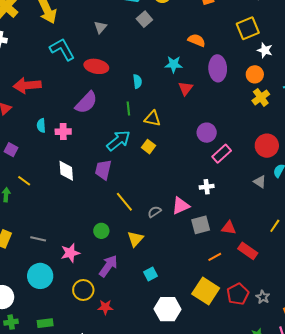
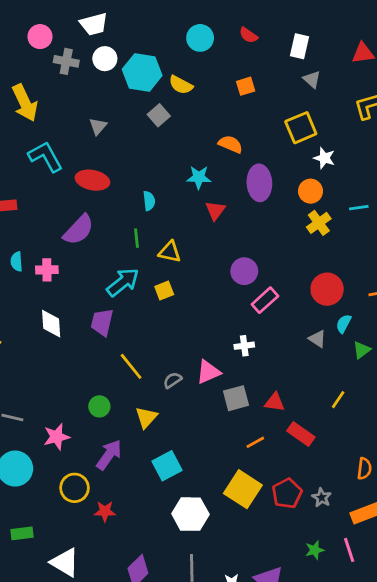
yellow square: (148, 147) -> (164, 291), turned 32
cyan square: (150, 274) -> (167, 466), size x1.5

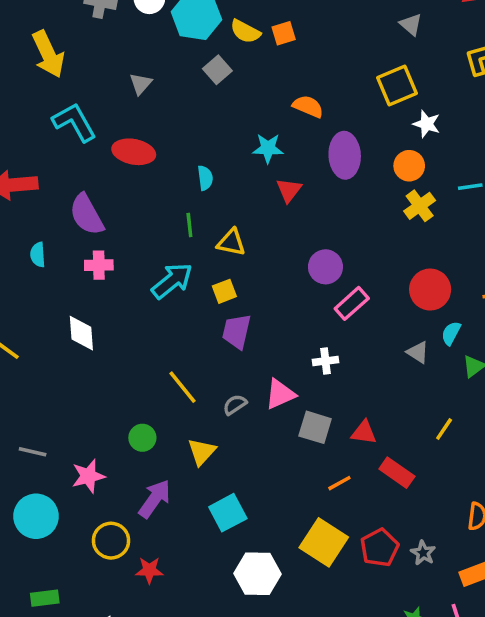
orange square: (246, 86) -> (284, 33), moved
purple semicircle: (79, 230) -> (87, 215), moved, turned 108
pink cross: (47, 270) -> (99, 265), moved
purple trapezoid: (102, 322) -> (237, 331), moved
gray square: (236, 398) -> (315, 427), turned 32

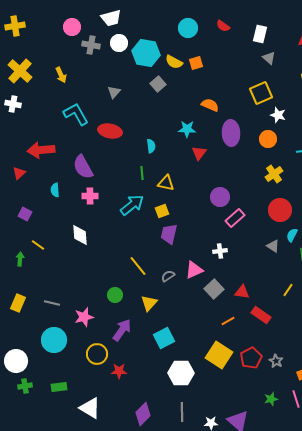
yellow arrow: (48, 54) -> (61, 75), size x0.6
yellow cross: (420, 206) -> (274, 174), moved
gray square: (315, 427) -> (214, 289), turned 30

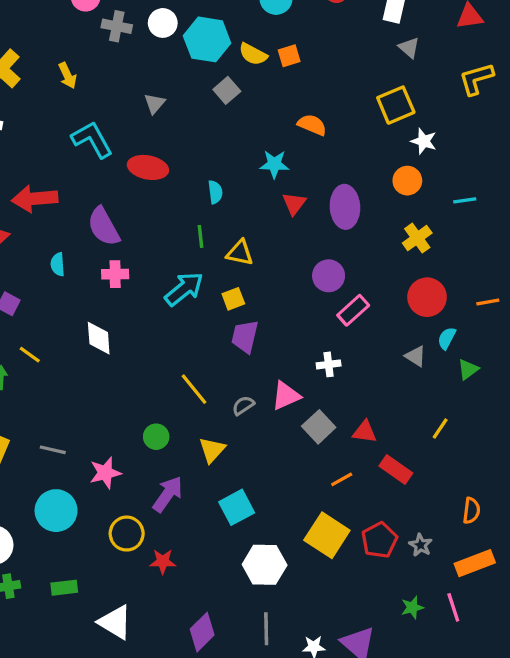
purple ellipse: (231, 133) -> (345, 207), moved

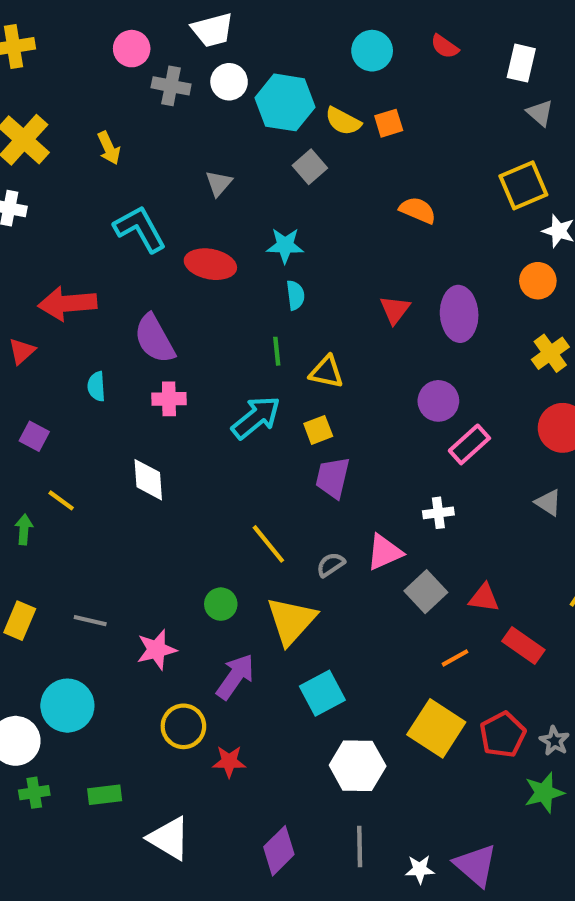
cyan star: (274, 164) -> (285, 245), moved
yellow triangle: (212, 450) -> (291, 621), size x1.5
cyan circle: (56, 511) -> (67, 706), moved
green star: (412, 607) -> (544, 793), moved, size x1.4

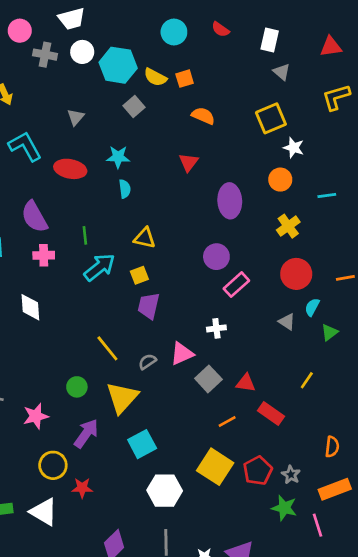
orange semicircle: (418, 210) -> (203, 116), moved
red triangle: (395, 310) -> (189, 162), moved
green line: (277, 351) -> (85, 235), moved
green star: (544, 793) -> (284, 508), turned 30
white triangle: (169, 838) -> (44, 512), moved

